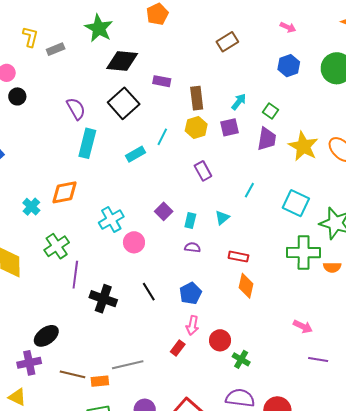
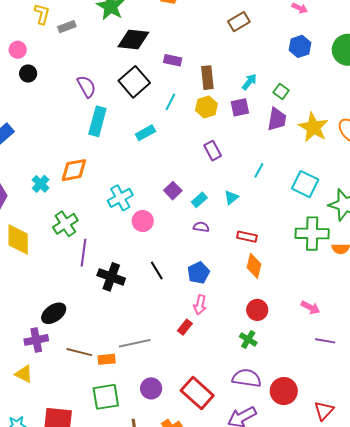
cyan line: (162, 137) -> (170, 102), moved
cyan rectangle: (190, 220) -> (199, 200), turned 35
red circle: (220, 340) -> (257, 310), moved

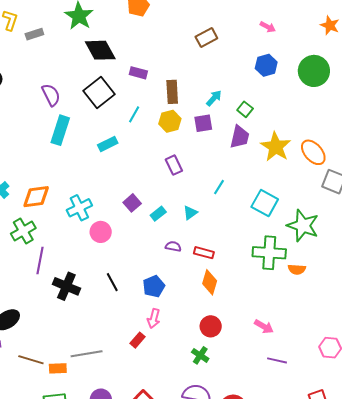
black diamond: (133, 40) -> (100, 50), turned 52
orange diamond: (74, 170) -> (36, 197), moved
purple semicircle: (201, 227) -> (173, 246), moved

